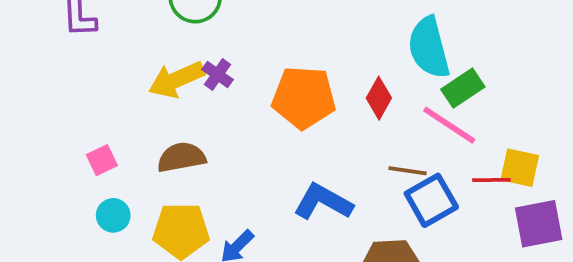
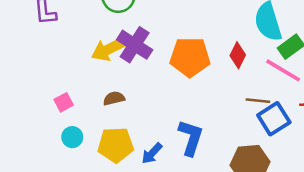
purple cross: (218, 74) -> (135, 45), size x1.8
brown semicircle: (181, 157) -> (114, 98), size x0.7
blue L-shape: (323, 202) -> (191, 138), moved, turned 81

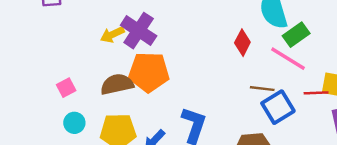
yellow arrow: (109, 49) -> (112, 35), size x0.7
orange pentagon: (190, 57) -> (149, 72), moved
brown semicircle: (114, 98) -> (117, 84), size x1.5

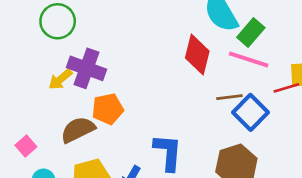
red diamond: (242, 43) -> (197, 54), size x1.4
orange pentagon: (149, 72) -> (108, 109), size x0.7

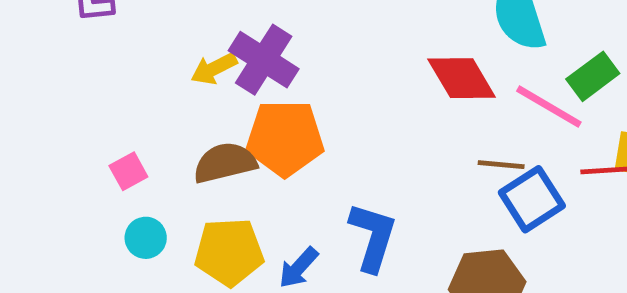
green rectangle: (251, 32) -> (593, 76), moved
red diamond: (197, 54) -> (462, 78), turned -57
orange pentagon: (108, 109) -> (285, 138), size x1.4

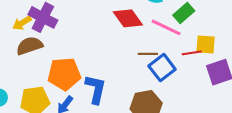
orange pentagon: (285, 138) -> (64, 74), moved
brown semicircle: (225, 163) -> (30, 46), moved

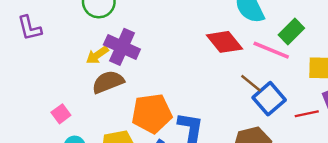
red line: (192, 53) -> (307, 114), moved
brown line: (148, 54) -> (251, 83), turned 42

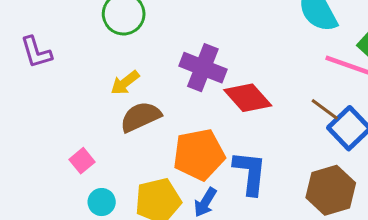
red diamond: (224, 42) -> (248, 98), moved
purple cross: (122, 47) -> (203, 68), moved

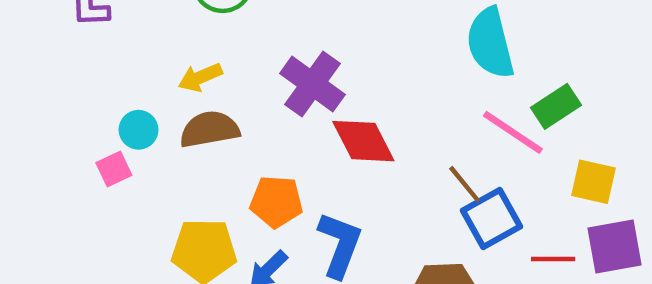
orange pentagon: (199, 155) -> (276, 202), size x0.7
cyan circle: (102, 202) -> (139, 130), moved

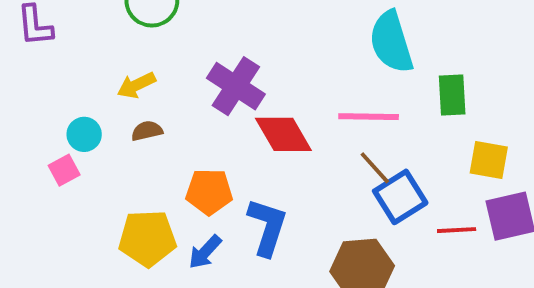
green rectangle: (556, 106) -> (452, 95), turned -57
brown semicircle: (210, 129) -> (147, 131), size x0.6
pink line: (513, 132) -> (369, 117), moved, turned -30

